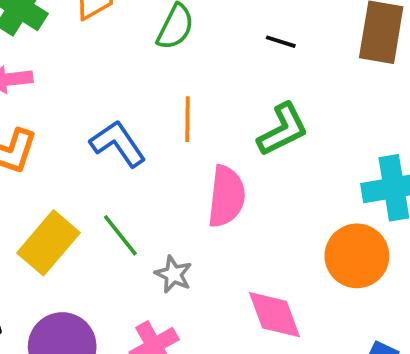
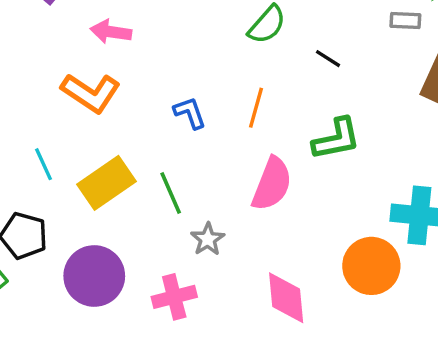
black line: (281, 42) -> (328, 59), moved
blue L-shape: (118, 144) -> (190, 113), size x0.7

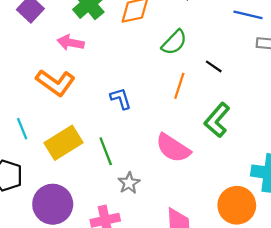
orange line: (256, 108) -> (179, 86), moved
green L-shape: (336, 139) -> (217, 120), turned 140
pink semicircle: (272, 184) -> (173, 148), turned 99

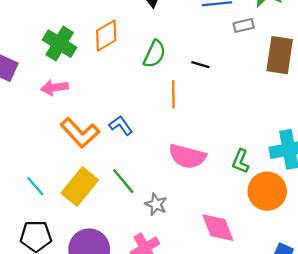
orange L-shape: (55, 83) -> (80, 133), moved, turned 30
green L-shape: (217, 120) -> (241, 161), moved, size x0.7

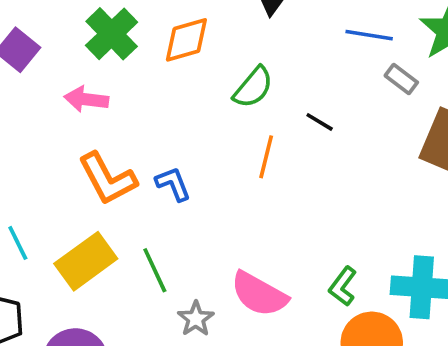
gray rectangle: (244, 25) -> (401, 79), turned 36
pink semicircle: (187, 156) -> (259, 294), moved

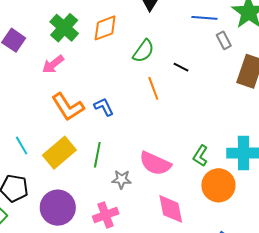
gray rectangle: (401, 79) -> (224, 40), turned 30
pink arrow: (86, 99) -> (53, 64), turned -40
orange line: (266, 157) -> (153, 88), turned -30
green line: (155, 270) -> (97, 155), turned 40
gray star: (196, 319) -> (122, 179), turned -30

